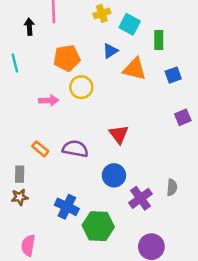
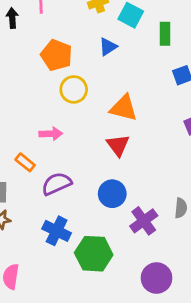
orange pentagon: (67, 58) -> (57, 55), turned 30
orange triangle: (134, 69) -> (124, 108), moved
pink arrow: (49, 100) -> (51, 134), moved
purple semicircle: (75, 149) -> (57, 184), moved, turned -35

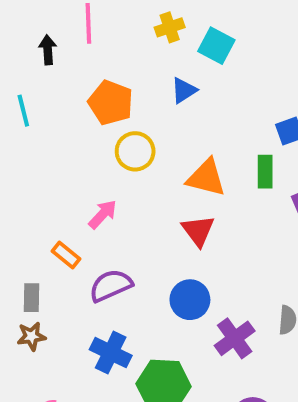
green rectangle: (165, 34) -> (265, 172), moved
pink arrow: (51, 134) -> (103, 214), turned -45

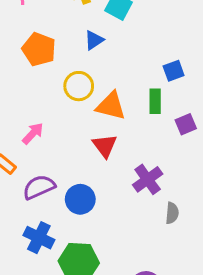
yellow circle: (135, 151) -> (79, 86), moved
blue circle: (190, 300) -> (80, 199), moved
purple cross: (235, 338) -> (148, 179), moved

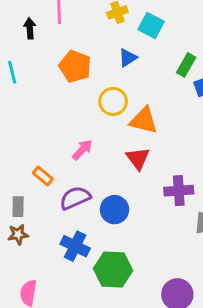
green rectangle: (155, 101) -> (186, 65), moved, turned 30
pink arrow: (33, 133) -> (82, 150), moved
purple cross: (148, 179) -> (179, 191), turned 32

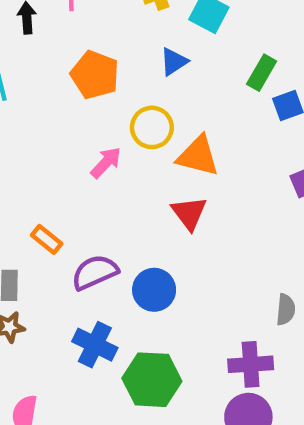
pink arrow: (82, 150) -> (106, 163), moved
purple cross: (179, 191) -> (251, 364), moved

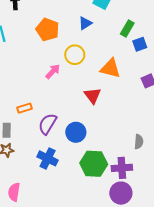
orange triangle: (198, 156) -> (110, 68), moved
orange rectangle: (47, 239) -> (24, 108), turned -56
purple semicircle: (95, 272) -> (48, 124), turned -35
green hexagon: (152, 380) -> (94, 164), moved

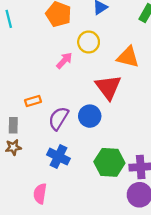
red triangle: (93, 96) -> (108, 87), size x1.4
blue circle: (76, 132) -> (90, 116), moved
pink semicircle: (14, 192) -> (40, 194), moved

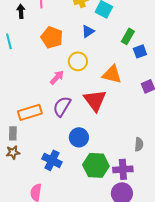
orange rectangle: (33, 101) -> (30, 112), size x1.6
blue circle: (90, 116) -> (79, 137), moved
purple semicircle: (58, 118) -> (62, 106), moved

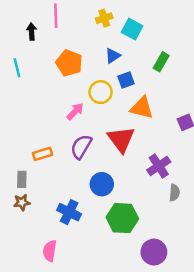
blue square: (140, 51) -> (126, 80), moved
orange rectangle: (30, 112) -> (42, 154), size x0.7
purple cross: (123, 169) -> (159, 166), moved, turned -30

